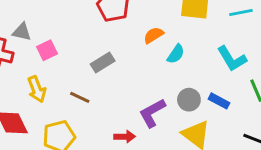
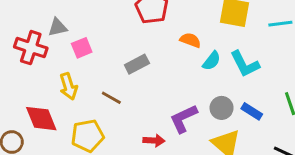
gray triangle: (22, 32) -> (58, 27), turned -30
orange semicircle: (154, 35) -> (190, 40), turned 48
cyan L-shape: (232, 59) -> (245, 64), moved

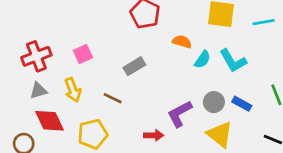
gray triangle: (58, 27) -> (38, 91), moved
red cross: (31, 48) -> (36, 56), turned -36

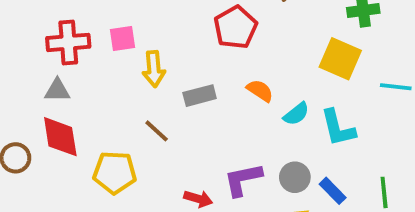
orange semicircle: (182, 42) -> (260, 91), moved
pink square: (83, 54) -> (123, 38), moved
yellow arrow: (73, 90) -> (154, 69), moved

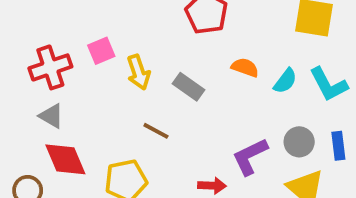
gray triangle: (57, 90) -> (51, 116), turned 44
gray rectangle: (200, 96) -> (189, 87), turned 64
blue rectangle: (333, 191) -> (338, 146), turned 52

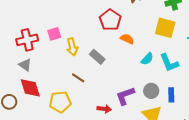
orange semicircle: (245, 67) -> (127, 39), moved

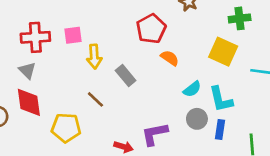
gray circle: (151, 91) -> (197, 119), moved
blue rectangle: (171, 95) -> (220, 130), moved

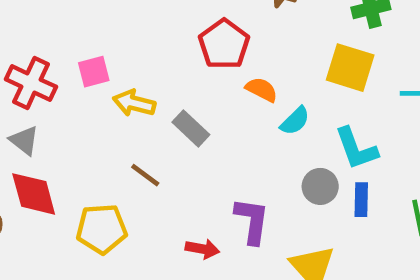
red cross: (35, 37) -> (31, 83), turned 36
yellow arrow: (94, 57) -> (134, 103), turned 115
cyan semicircle: (192, 89) -> (295, 121), moved
purple L-shape: (155, 134) -> (252, 221), turned 116

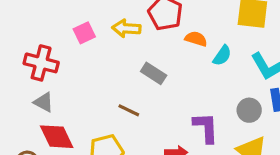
pink square: (94, 72) -> (84, 33), moved
yellow arrow: (134, 103) -> (126, 28), moved
gray circle: (320, 186) -> (249, 110), moved

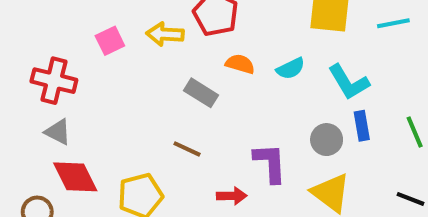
orange semicircle: (196, 39) -> (240, 64), moved
cyan semicircle: (222, 56) -> (291, 68), turned 30
brown line: (129, 110) -> (187, 149), moved

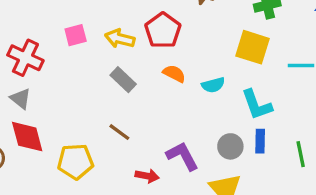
gray rectangle: (201, 93) -> (123, 80), moved
purple L-shape: (270, 163) -> (182, 156), turned -36

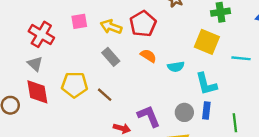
yellow pentagon: (75, 162) -> (75, 85), moved

